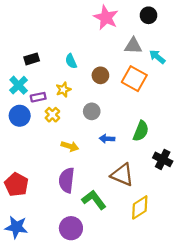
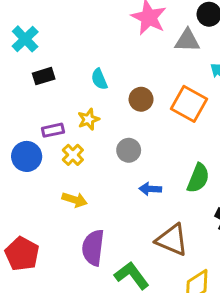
gray triangle: (133, 46) -> (187, 41), moved
cyan cross: (19, 85) -> (25, 39), moved
yellow arrow: (70, 146) -> (75, 200), moved

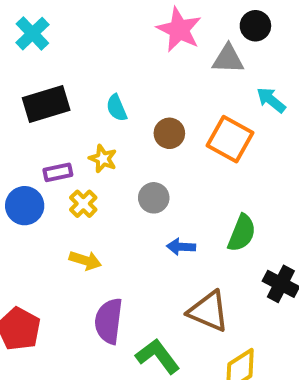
cyan cross: (25, 39) -> (32, 34), moved
black rectangle: (44, 76) -> (46, 104), size x1.6
yellow star: (88, 119) -> (103, 159), turned -30

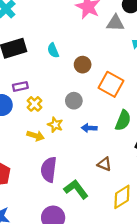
orange square: (230, 139) -> (111, 84), moved
yellow star: (103, 159) -> (55, 125), moved
brown triangle: (208, 311) -> (104, 164), size x0.6

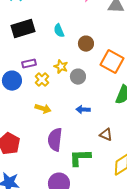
yellow star: (55, 125) -> (61, 67), moved
blue arrow: (89, 128) -> (83, 110), moved
green L-shape: (76, 189) -> (80, 158), turned -55

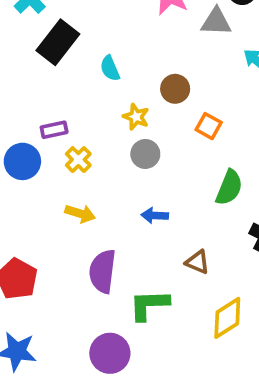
black rectangle: (23, 29) -> (58, 42), moved, turned -35
brown circle: (86, 44) -> (175, 89), moved
orange square: (112, 62) -> (209, 126), size x0.6
yellow star: (61, 67) -> (136, 117), moved

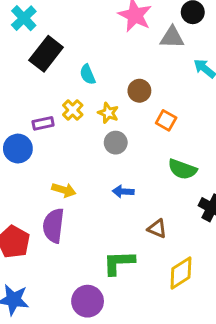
yellow cross: (78, 160) -> (73, 110), moved
green semicircle: (229, 188) -> (182, 169), turned 88
purple semicircle: (102, 271) -> (53, 226), moved

